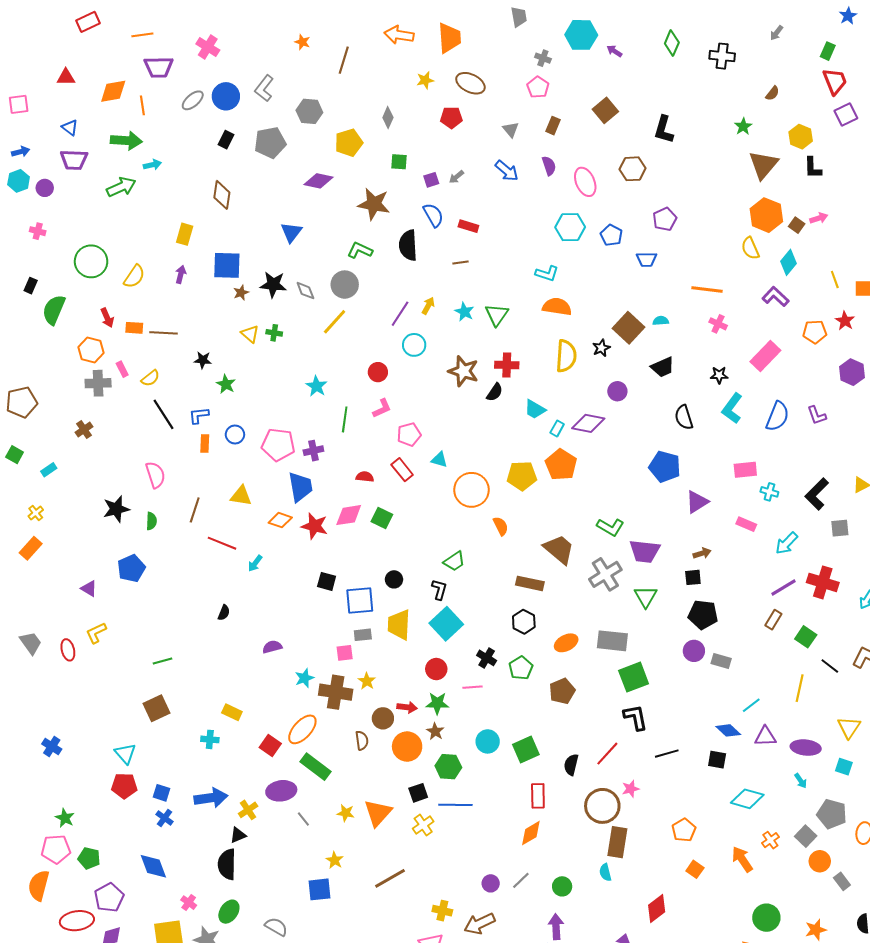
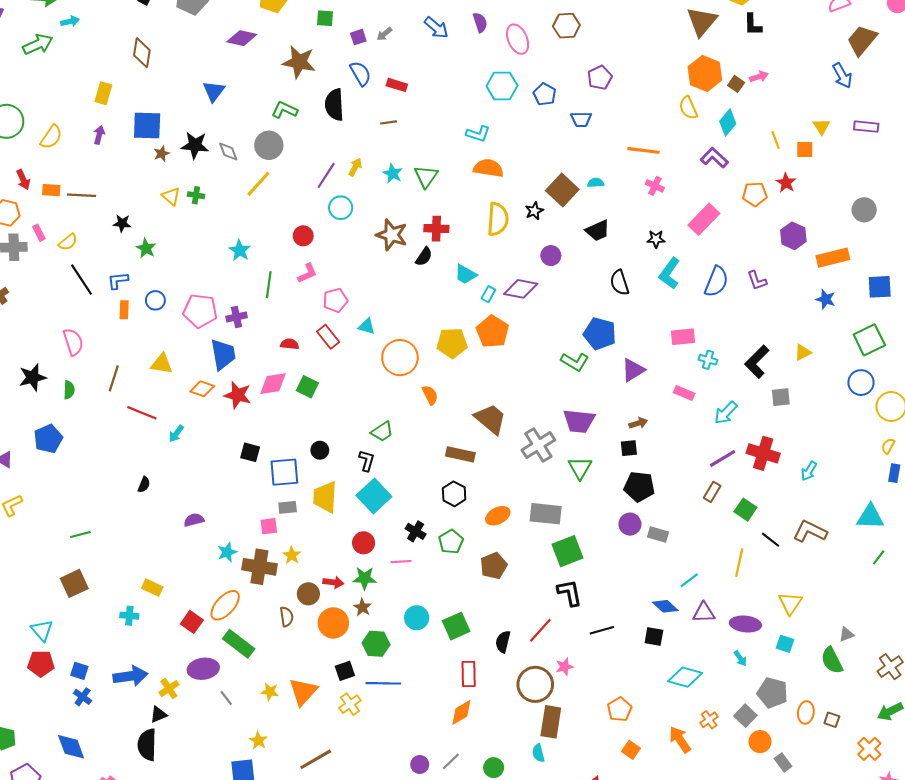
green L-shape: (610, 527) -> (575, 362), moved

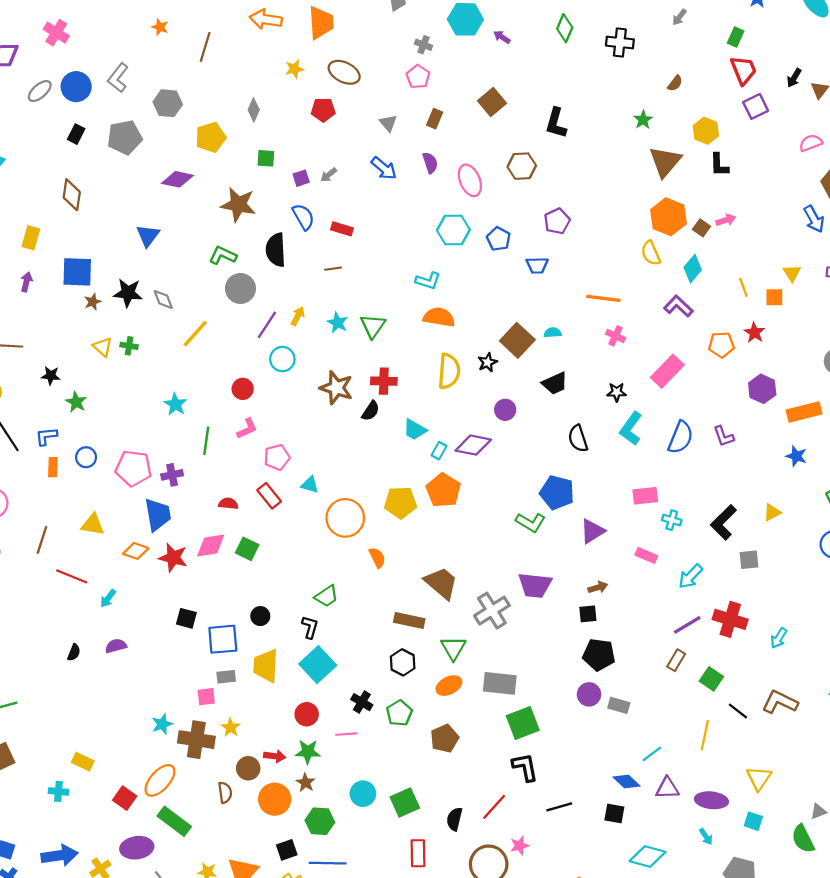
gray circle: (269, 145) -> (240, 288), moved
green triangle: (580, 468) -> (453, 648), moved
purple semicircle: (194, 520) -> (116, 646), moved

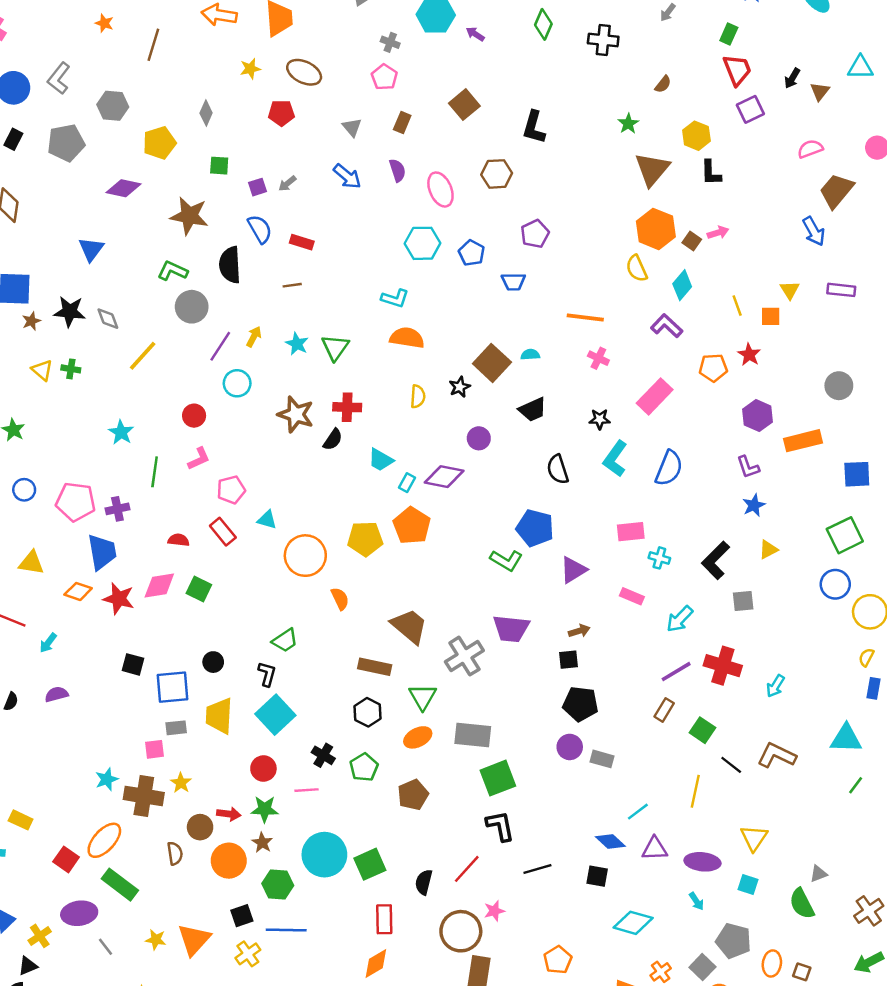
yellow semicircle: (449, 371) -> (418, 396), size x0.6
purple L-shape: (724, 436) -> (748, 467), moved
blue star: (796, 456) -> (754, 505), moved, turned 30
cyan circle: (363, 794) -> (324, 855), size x1.6

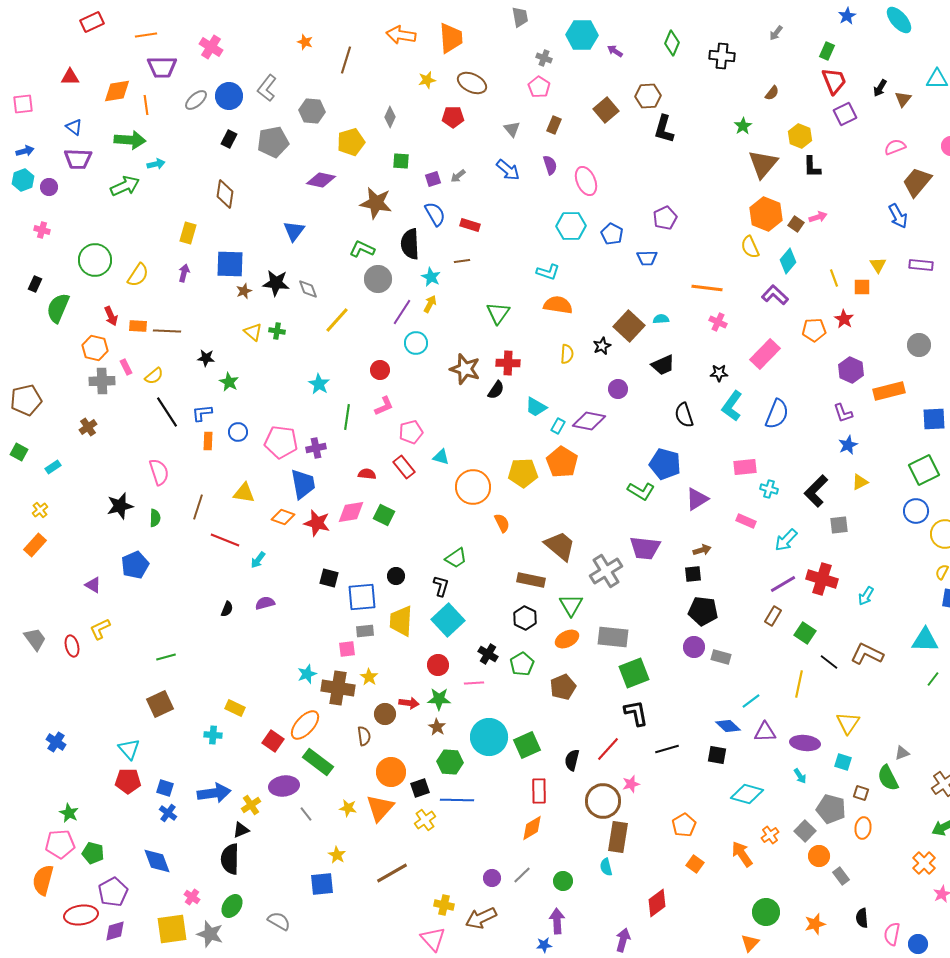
brown hexagon: (497, 174) -> (648, 96), moved
cyan star: (297, 344) -> (431, 277), moved
orange circle: (229, 861) -> (391, 772), moved
brown square: (802, 972) -> (861, 793), moved

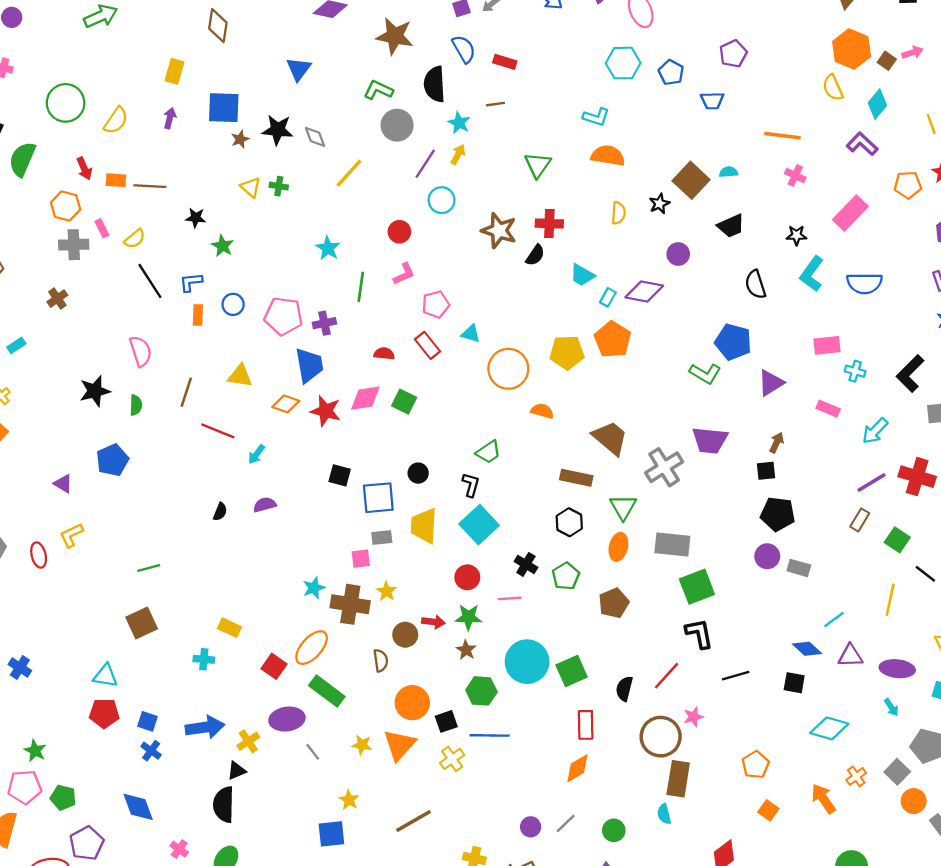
blue semicircle: (777, 414) -> (864, 283), turned 68
orange semicircle: (502, 523) -> (542, 411), turned -48
brown arrow: (702, 550) -> (777, 443), turned -48
orange ellipse: (567, 639) -> (618, 547), turned -50
cyan triangle: (129, 749) -> (105, 676), turned -40

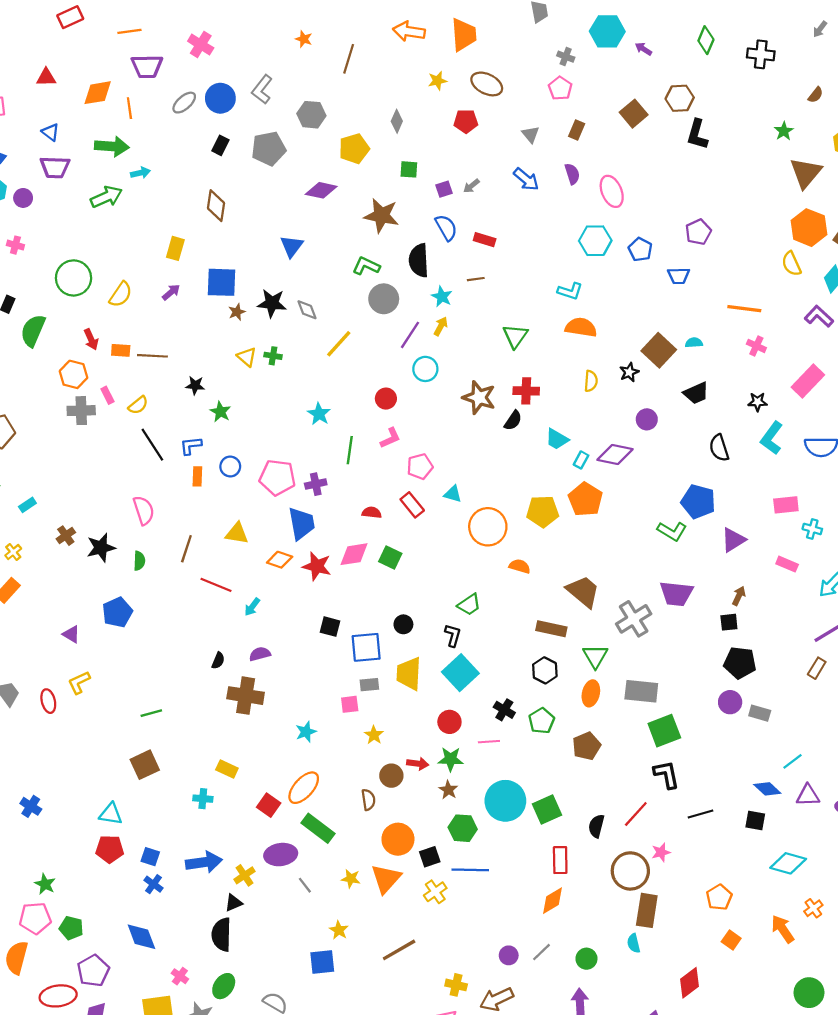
purple arrow: (170, 118) -> (171, 292), turned 36
brown cross: (57, 299) -> (66, 536), moved
brown cross: (350, 604) -> (246, 696), moved

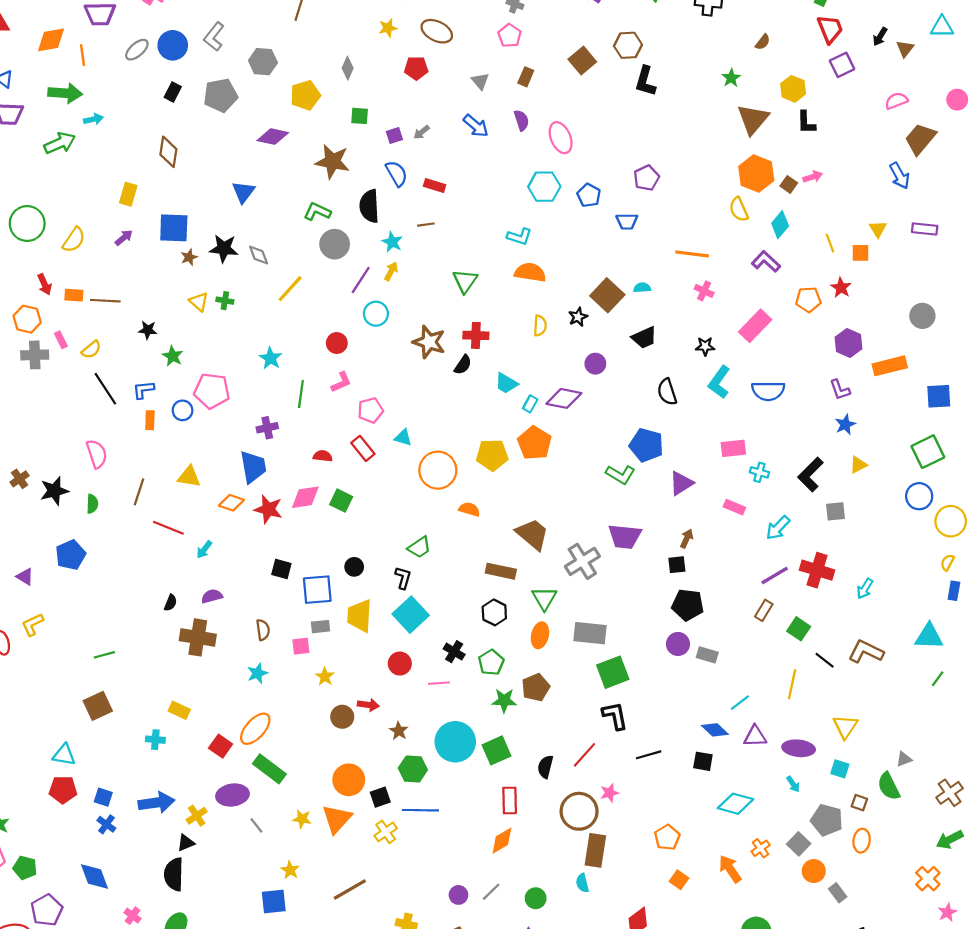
pink pentagon: (277, 477) -> (212, 391), moved
green star: (451, 759) -> (504, 700), moved
brown semicircle: (368, 800) -> (263, 630), moved

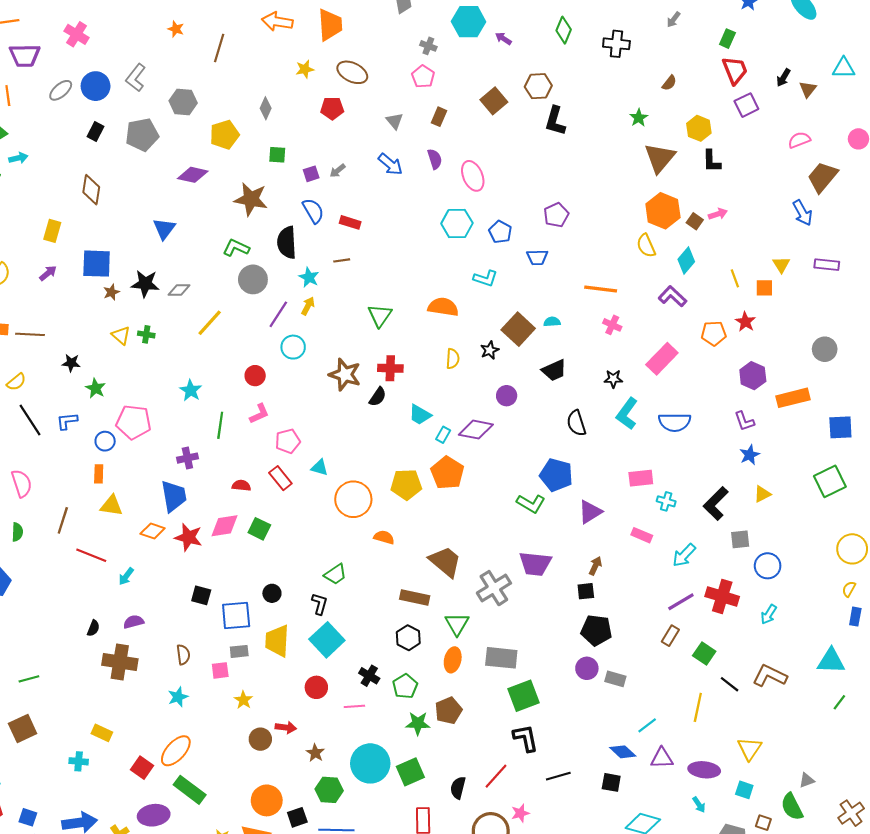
cyan L-shape: (519, 237) -> (485, 278), moved
gray diamond: (259, 255) -> (179, 290), turned -70
orange rectangle: (150, 420) -> (99, 474), moved
blue circle: (919, 496) -> (768, 566), moved

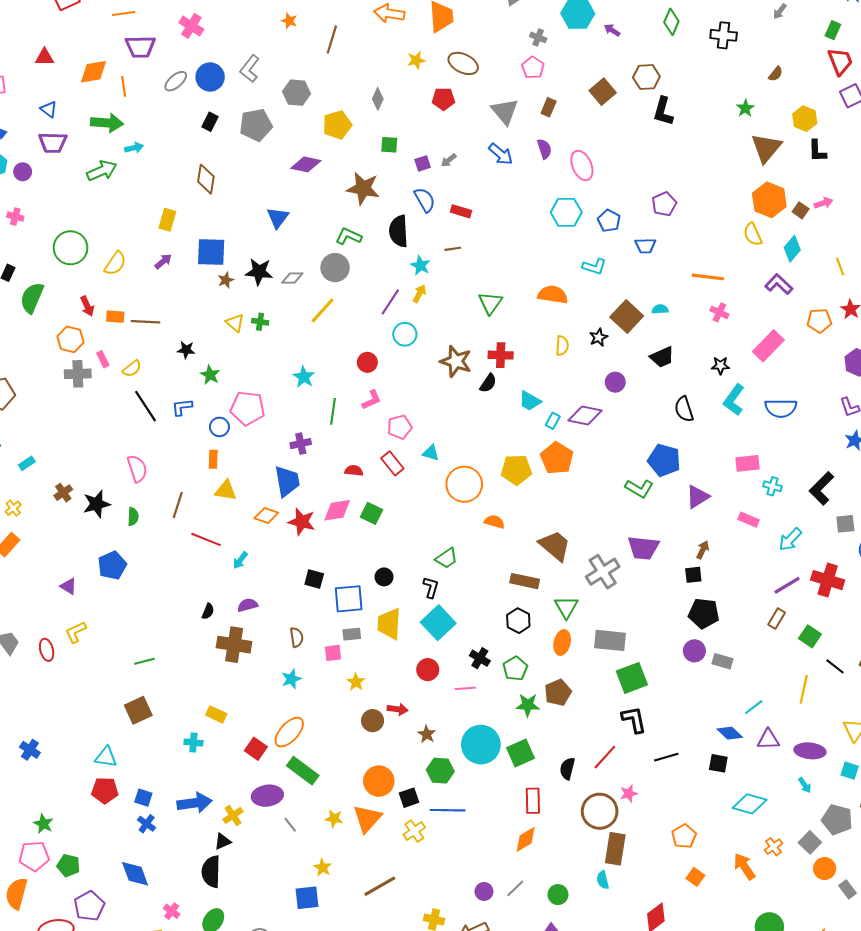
gray triangle: (395, 121) -> (505, 111), size x1.6
gray circle: (253, 279) -> (335, 268), moved

